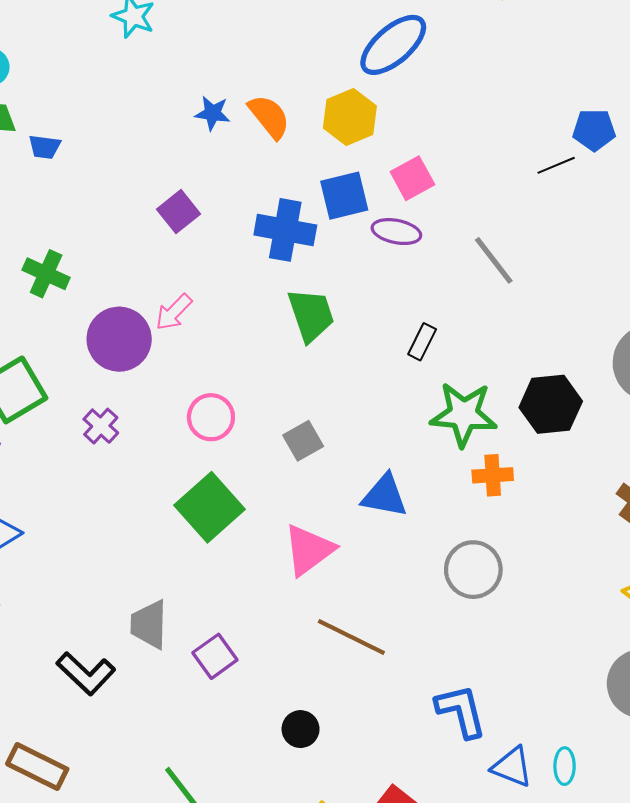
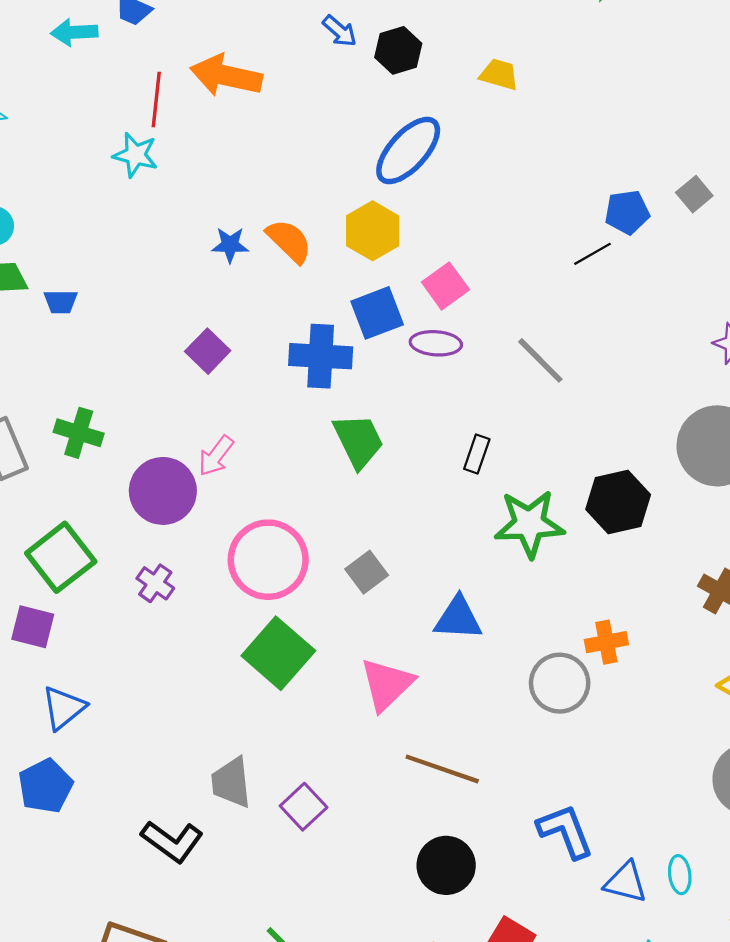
pink circle: (211, 417) -> (268, 560), size x1.6
orange cross: (493, 475) -> (606, 642), moved
black circle: (301, 729) -> (446, 865), moved, size x1.5

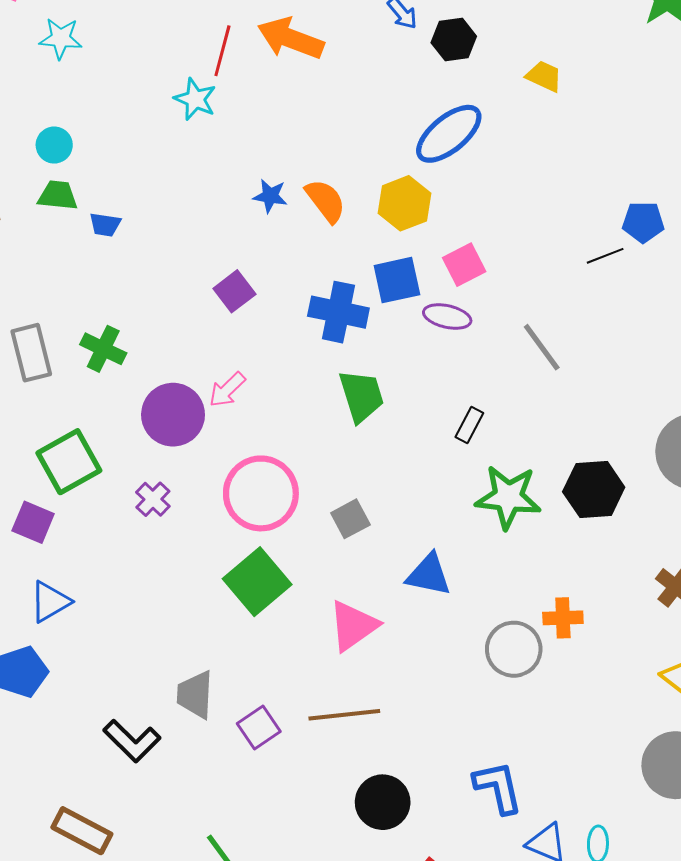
brown line: (442, 769) -> (344, 715), moved, turned -34

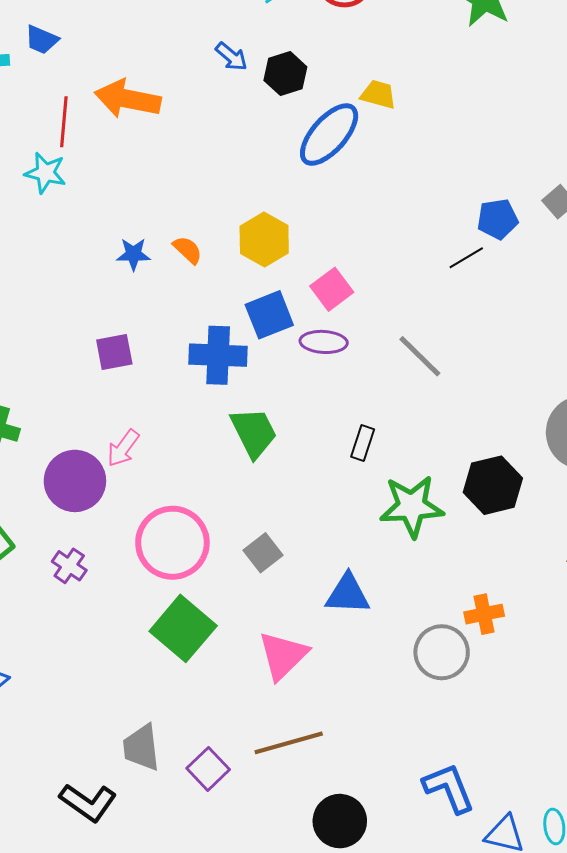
blue ellipse: (449, 134) -> (329, 134), moved
orange semicircle: (326, 201) -> (188, 250), size x0.7
purple square: (234, 291) -> (114, 352), turned 36

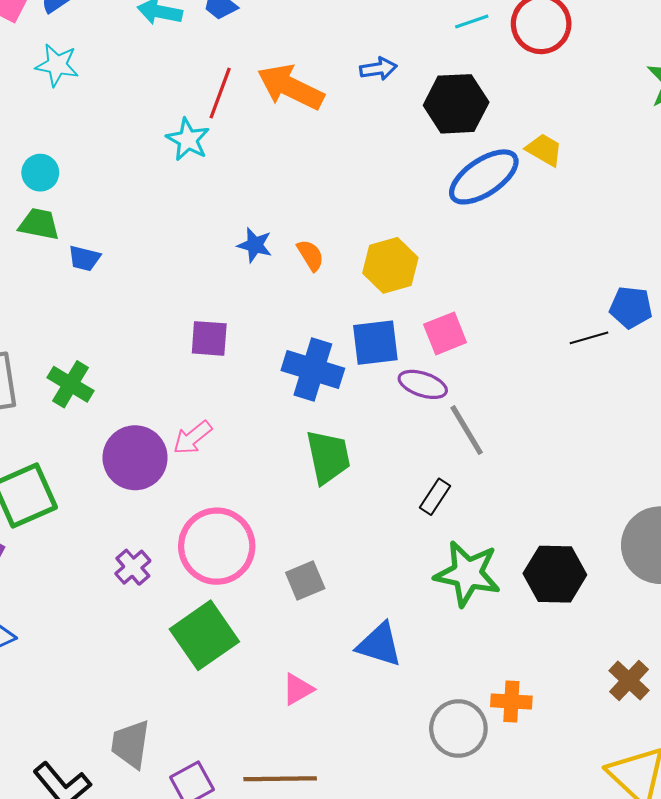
blue arrow: (231, 57) -> (378, 69), moved, turned -64
black hexagon: (285, 74) -> (456, 104), size x1.4
gray line: (420, 356) -> (467, 430), moved
purple cross: (69, 566) -> (133, 567), moved
pink triangle: (283, 655) -> (298, 689), size x0.6

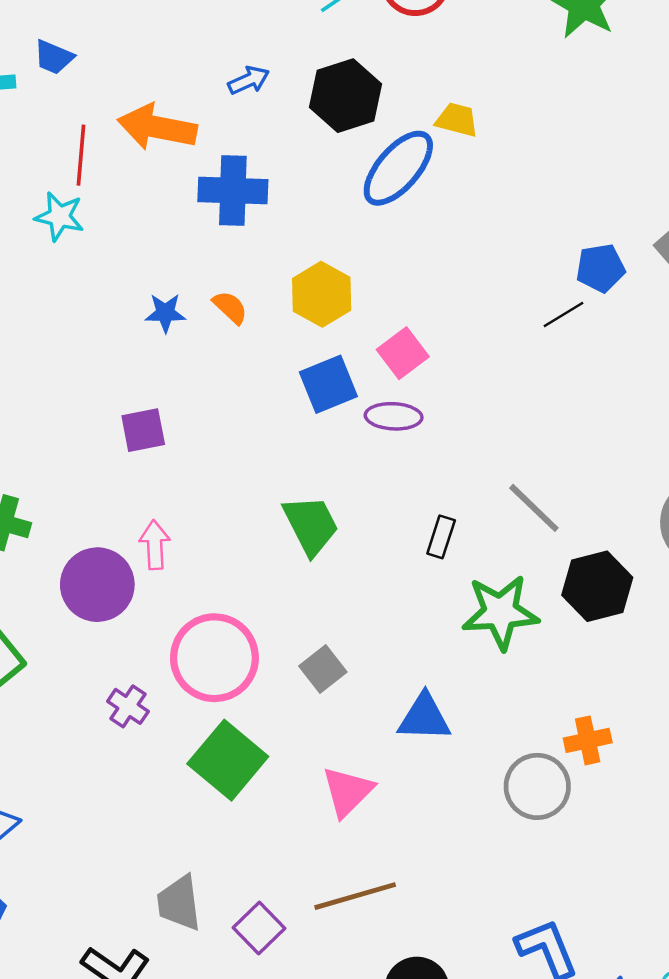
blue cross: (313, 369) -> (233, 191), moved
gray line: (467, 430) -> (534, 508), moved
pink arrow: (192, 438) -> (155, 545), turned 141
pink triangle: (298, 689) -> (348, 792), size x1.4

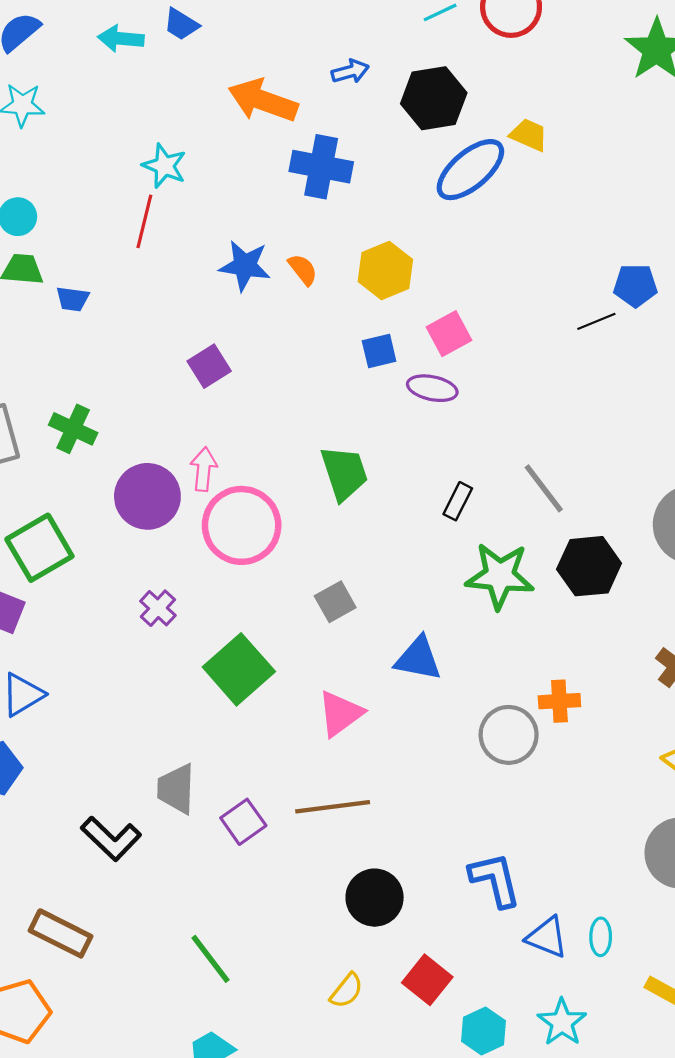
red line: (81, 155) -> (144, 221), moved
blue star: (165, 313) -> (245, 266), size x1.4
blue square: (328, 384) -> (379, 351), size x0.7
purple square: (143, 430) -> (209, 366), turned -30
pink circle: (214, 658) -> (242, 525), moved

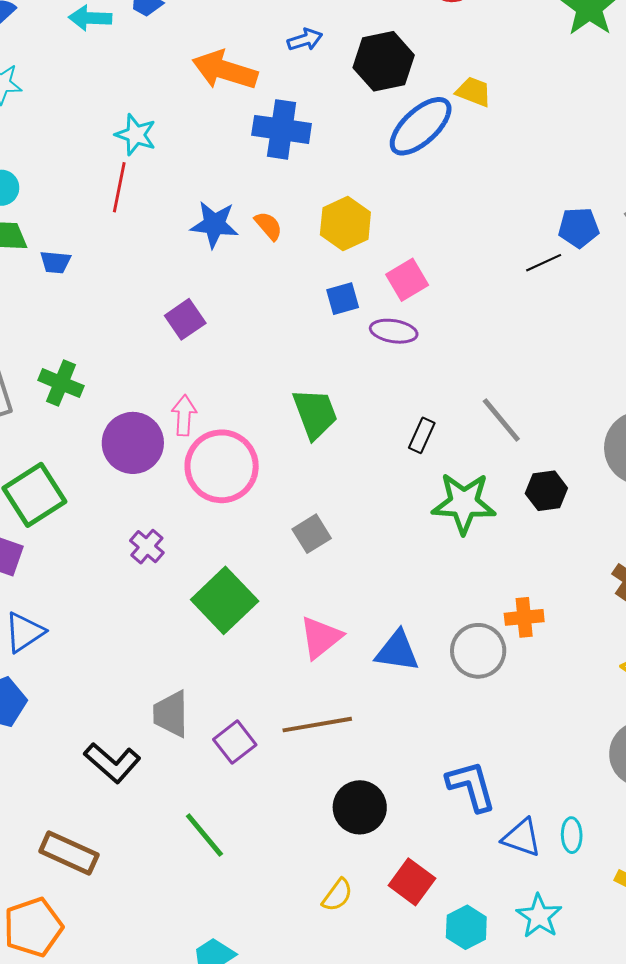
black hexagon: (589, 566) -> (546, 491), size x0.7
blue triangle: (418, 659) -> (397, 651), moved
green line: (211, 959) -> (204, 835), moved

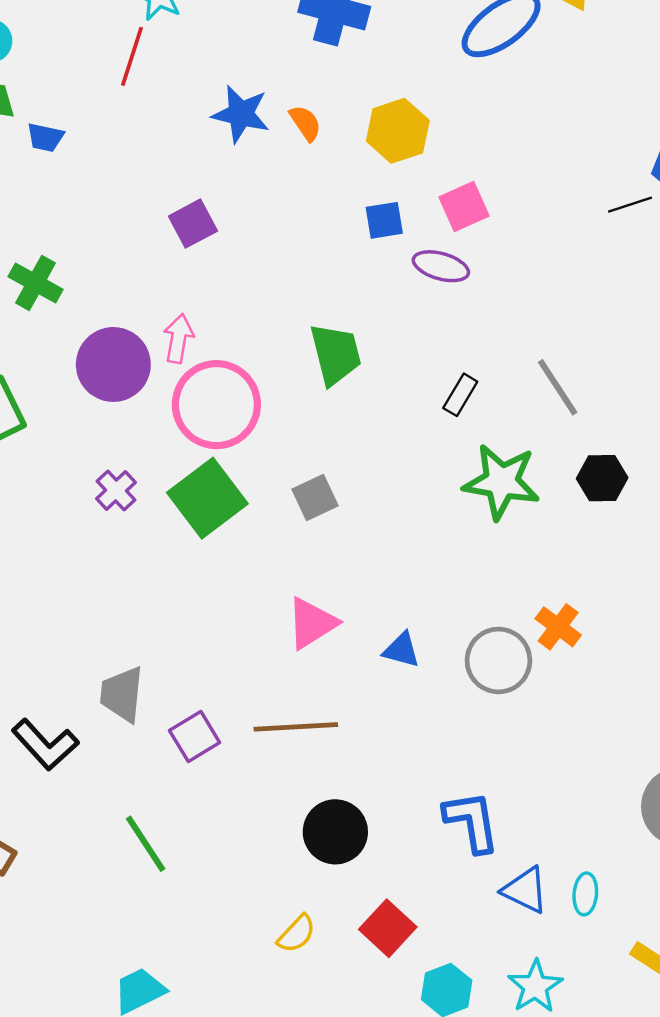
green square: (225, 600) -> (207, 498), moved
orange cross: (524, 617) -> (558, 627), turned 36
blue triangle: (397, 651) -> (401, 650), size x0.7

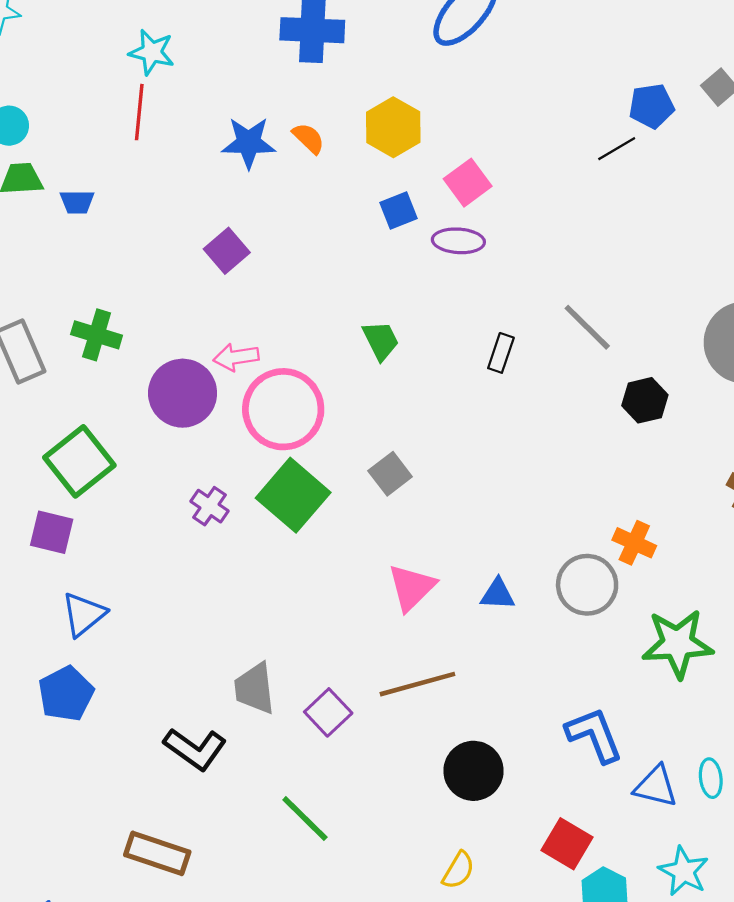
pink arrow: (178, 339) -> (236, 357), turned -96
green trapezoid: (336, 354) -> (381, 341), size x0.7
green star: (501, 482) -> (678, 644), moved
red square: (388, 928) -> (567, 844), moved

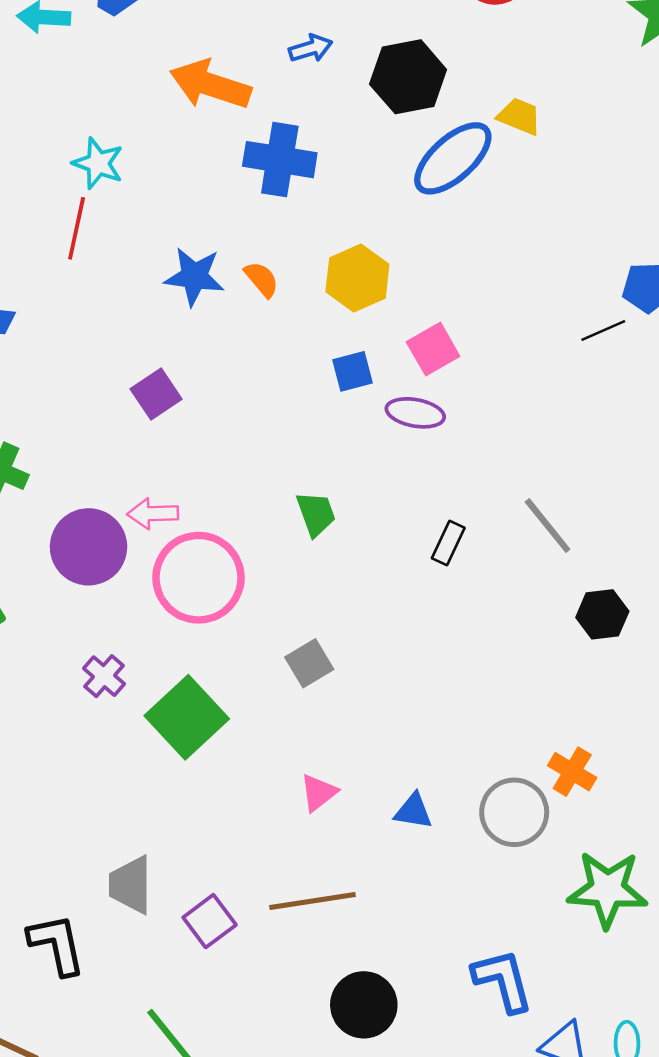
green square: (293, 495) -> (187, 717), moved
pink triangle: (412, 587) -> (319, 793), size x0.7
black L-shape: (195, 749) -> (57, 944), turned -144

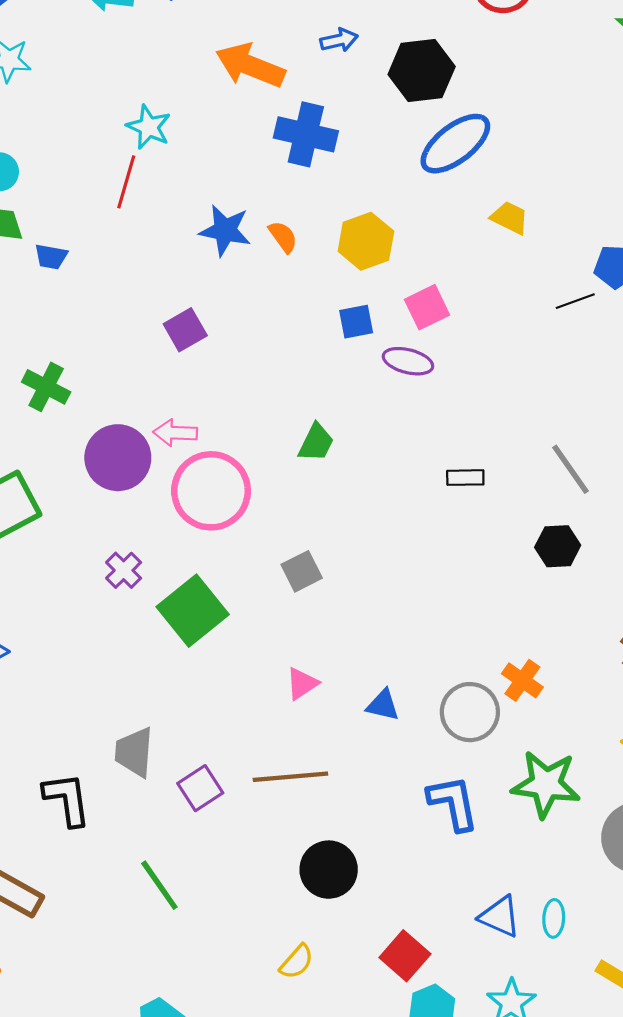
yellow trapezoid: (519, 116) -> (510, 218), moved
green trapezoid: (316, 514) -> (316, 443), turned 42
gray line: (548, 526) -> (570, 469), moved
black rectangle: (448, 543) -> (465, 478), moved, turned 60
blue L-shape: (503, 981) -> (453, 803), moved

